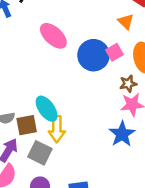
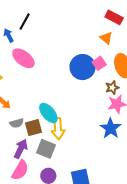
pink ellipse: (53, 36) -> (23, 58), moved

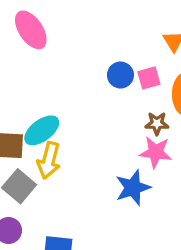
blue circle: (83, 67) -> (120, 75), size x0.6
cyan ellipse: (48, 113) -> (42, 130), turned 75

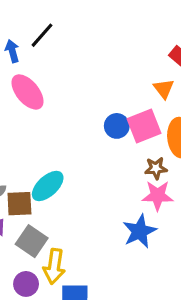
pink square: (149, 78) -> (144, 126), size x1.5
yellow arrow: (49, 160) -> (54, 266), moved

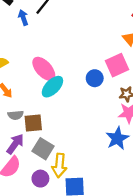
pink ellipse: (27, 92) -> (44, 69), moved
blue circle: (117, 126) -> (95, 78), moved
cyan ellipse: (48, 186) -> (52, 87), moved

